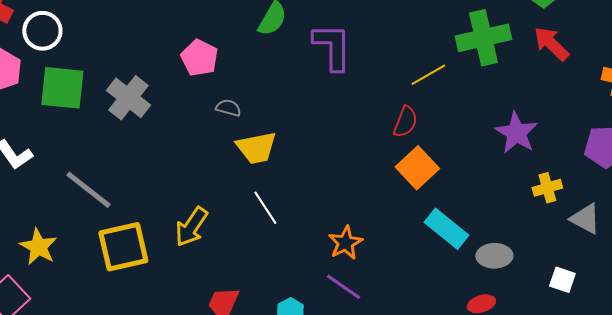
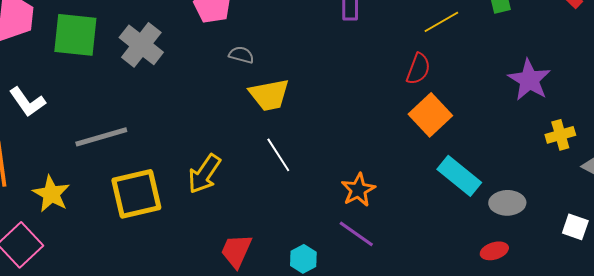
gray line: (88, 190) -> (101, 137), turned -54

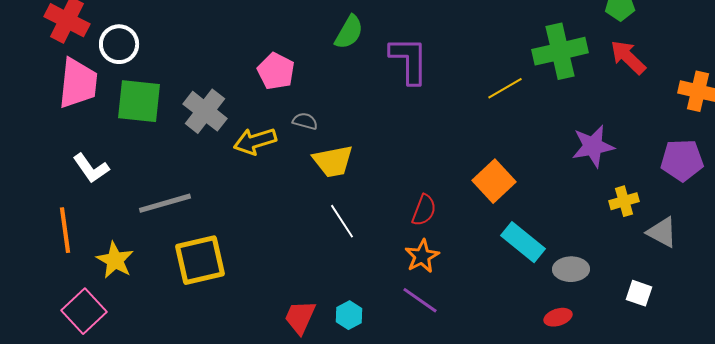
red semicircle: (418, 69) -> (424, 210), moved
purple star: (529, 80) -> (593, 146), turned 30
yellow arrow: (204, 174) -> (255, 141), moved, turned 39
cyan hexagon: (303, 259) -> (349, 315), moved

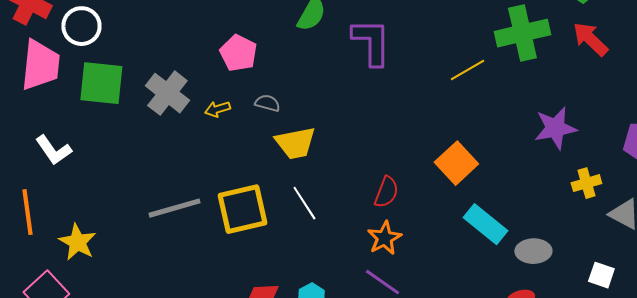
yellow arrow: (255, 141) -> (217, 109), moved, size x0.6
gray line: (165, 203) -> (174, 208), moved
yellow square: (200, 260) -> (242, 209), moved

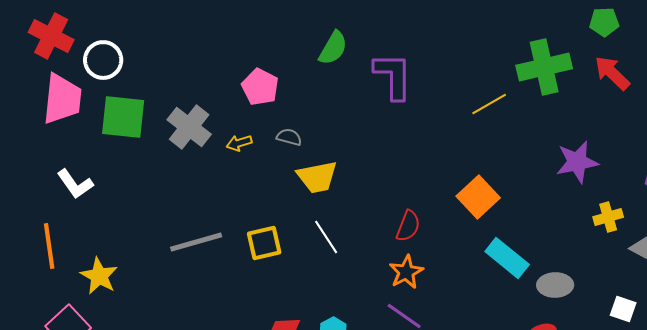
yellow square: (242, 209) -> (264, 243), size x0.7

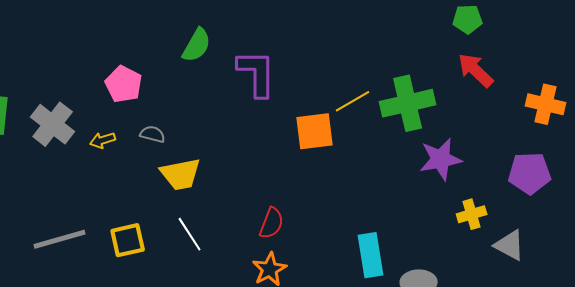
green cross: (544, 67) -> (408, 103), moved
orange square: (478, 197) -> (315, 131), moved, turned 36
cyan rectangle: (507, 258) -> (371, 255), turned 42

